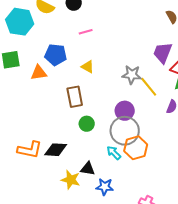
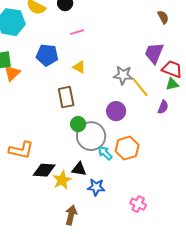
orange triangle: (39, 73) -> (12, 73), moved, turned -36
gray circle: (125, 131) -> (91, 136), moved
black diamond: (56, 150) -> (44, 170), moved
yellow star: (71, 180) -> (62, 180), turned 30

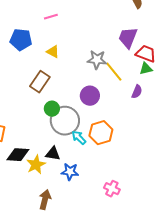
brown rectangle: (66, 97) -> (40, 82), turned 45

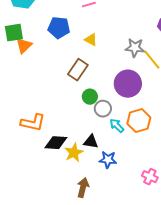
purple circle: (90, 96) -> (128, 84), size x1.4
gray circle: (65, 121) -> (103, 109), size x0.6

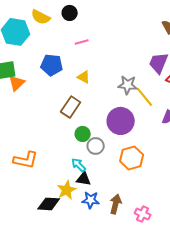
cyan arrow: (117, 126) -> (79, 165), moved
black diamond: (56, 143) -> (49, 204), moved
blue star: (108, 160) -> (91, 200), moved
brown arrow: (83, 188) -> (116, 204), moved

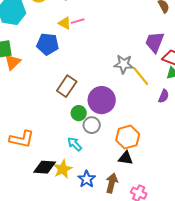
yellow triangle: (84, 77) -> (65, 23), moved
purple circle: (121, 121) -> (102, 100), moved
black triangle: (84, 179) -> (126, 158), moved
blue star: (91, 200) -> (87, 179), turned 30
black diamond: (49, 204) -> (45, 167), moved

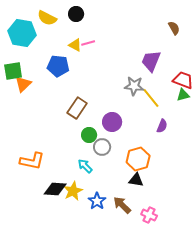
purple trapezoid: (155, 42) -> (151, 61), moved
purple semicircle: (164, 96) -> (162, 126), moved
purple circle: (102, 100) -> (112, 122), size x0.7
brown arrow: (112, 183) -> (122, 205), turned -60

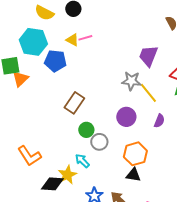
cyan hexagon: (22, 33) -> (33, 42), moved
purple circle: (112, 122) -> (126, 117), moved
orange L-shape: (32, 161) -> (29, 156), turned 45
yellow star: (73, 191) -> (67, 175), moved

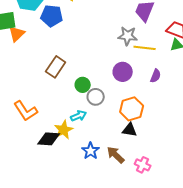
yellow line: (148, 93) -> (145, 48), turned -45
brown rectangle: (74, 103) -> (56, 67), moved
cyan arrow: (82, 161) -> (79, 116), turned 112

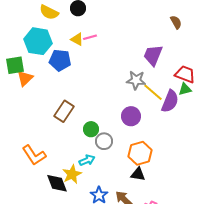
yellow line: (145, 48) -> (153, 92), turned 35
purple semicircle: (156, 76) -> (170, 101), moved, size x1.6
black diamond: (49, 139) -> (57, 183), turned 65

